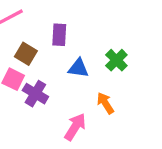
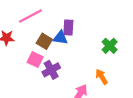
blue triangle: (78, 68) -> (60, 38), moved
purple cross: (35, 94) -> (51, 70), turned 30

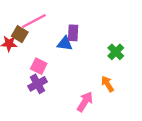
brown square: (44, 41) -> (20, 34), moved
purple cross: (51, 70) -> (38, 84), moved

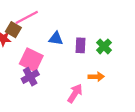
purple rectangle: (73, 33) -> (81, 45), moved
pink square: (39, 66) -> (31, 60), size x1.5
orange arrow: (107, 84) -> (96, 77), turned 120

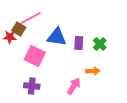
blue triangle: (56, 39) -> (57, 37), size x1.5
purple cross: (30, 77) -> (32, 86), moved, turned 35

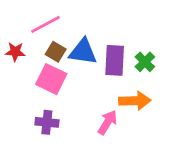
brown square: (19, 29) -> (56, 52), moved
purple rectangle: (79, 43) -> (115, 60), size x1.5
orange arrow: (93, 71) -> (135, 101), size x1.5

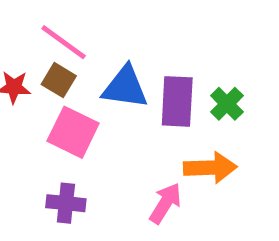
pink line: (45, 24) -> (64, 42), turned 64
brown square: (56, 52) -> (59, 80), moved

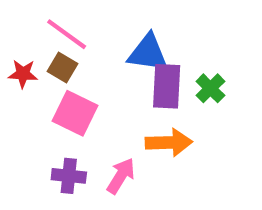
blue triangle: (125, 87) -> (148, 53), moved
orange arrow: (210, 168) -> (169, 143), moved
pink arrow: (165, 203) -> (121, 176), moved

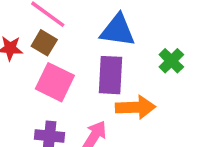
purple rectangle: (167, 86) -> (110, 75), moved

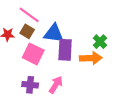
blue triangle: (118, 30) -> (54, 33), moved
orange arrow: (135, 107) -> (91, 58), moved

